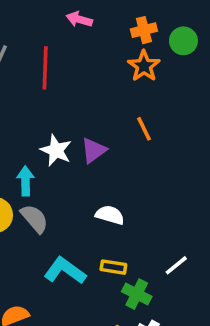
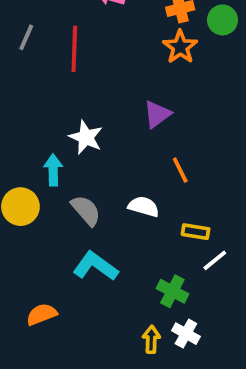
orange line: (144, 129) -> (180, 170), moved
purple triangle: (94, 150) -> (157, 114), moved
gray semicircle: (34, 219) -> (86, 210), moved
yellow rectangle: (113, 267) -> (196, 232), moved

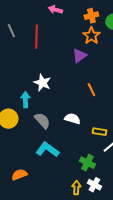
gray line: (26, 37) -> (11, 31), turned -48
purple triangle: (157, 114) -> (79, 56), moved
orange line: (180, 170) -> (91, 90), moved

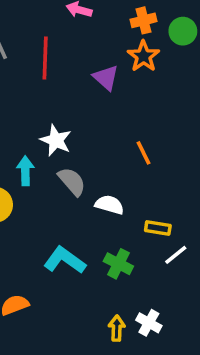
purple triangle: (79, 56) -> (106, 78), moved, turned -42
gray semicircle: (42, 121) -> (72, 181), moved
green cross: (87, 163) -> (118, 264), moved

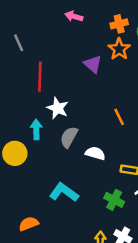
red line: (45, 58) -> (40, 77), moved
gray semicircle: (72, 181) -> (69, 137), turned -110
green cross: (118, 264) -> (114, 200), moved

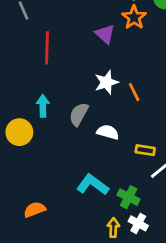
white star: (58, 108) -> (106, 82), moved, turned 30
cyan L-shape: (64, 192) -> (93, 185), moved
green cross: (114, 200) -> (129, 197), moved

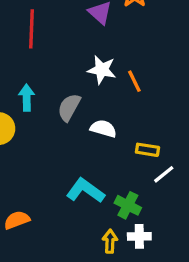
white star: (106, 82) -> (102, 70), turned 30
white cross: (138, 223) -> (139, 236), turned -30

